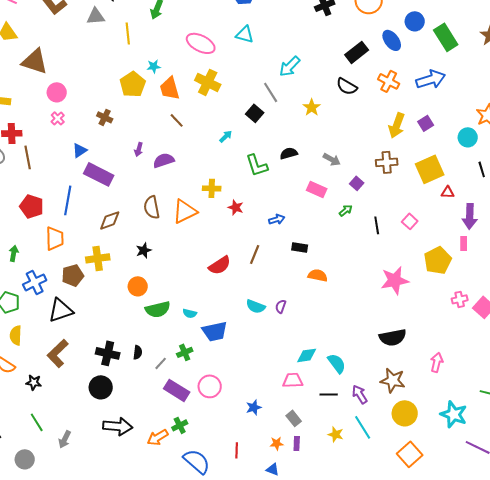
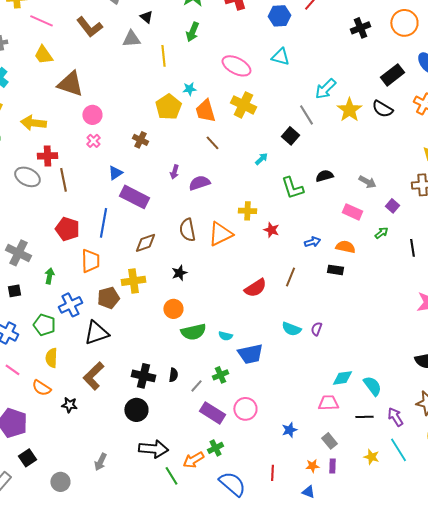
yellow star: (312, 107) -> (349, 110), moved, size x1.4
orange semicircle: (318, 275) -> (345, 247), moved
green line: (37, 422) -> (171, 476), moved

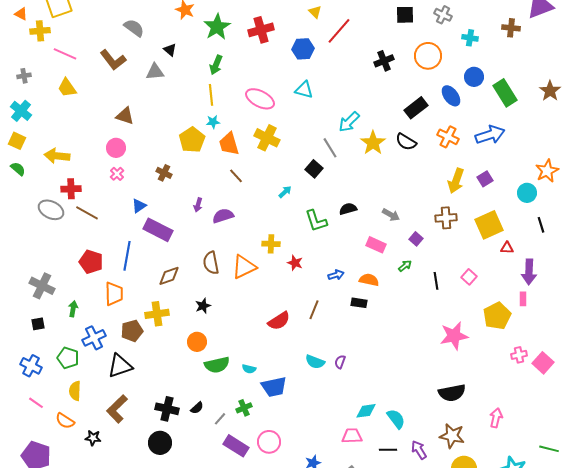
yellow line: (163, 56) -> (211, 95), moved
brown triangle: (70, 84) -> (125, 116), moved, size x0.7
brown line: (63, 180) -> (87, 213), turned -50
black semicircle: (173, 375) -> (197, 408), turned 40

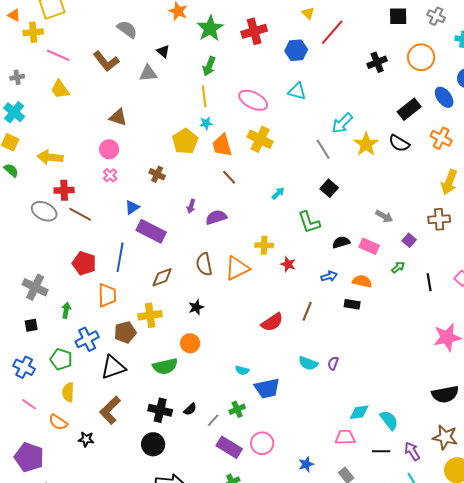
black square: (314, 169) -> (329, 188), moved
black semicircle: (348, 209) -> (341, 242), moved
green semicircle: (217, 365) -> (165, 366), moved

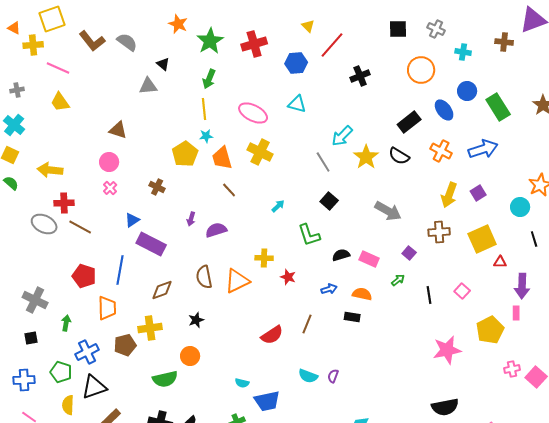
brown L-shape: (106, 61) -> (92, 41), moved
black cross: (377, 62) -> (360, 76), moved
gray arrow: (384, 216) -> (388, 211), moved, size x1.5
blue cross: (24, 367) -> (24, 380), turned -30
black triangle: (113, 367) -> (94, 387), moved

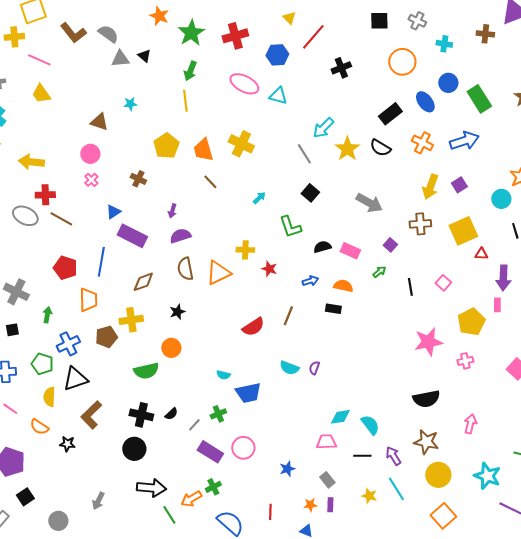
gray triangle: (148, 86) -> (120, 59), moved
pink ellipse: (253, 113) -> (244, 84), moved
cyan star: (206, 136) -> (130, 104), moved
purple semicircle: (216, 230) -> (180, 236), moved
pink cross: (512, 369) -> (465, 361), moved

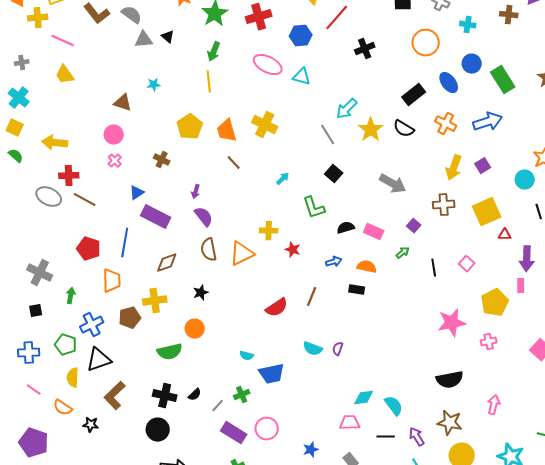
purple semicircle: (180, 236) -> (204, 217), turned 70

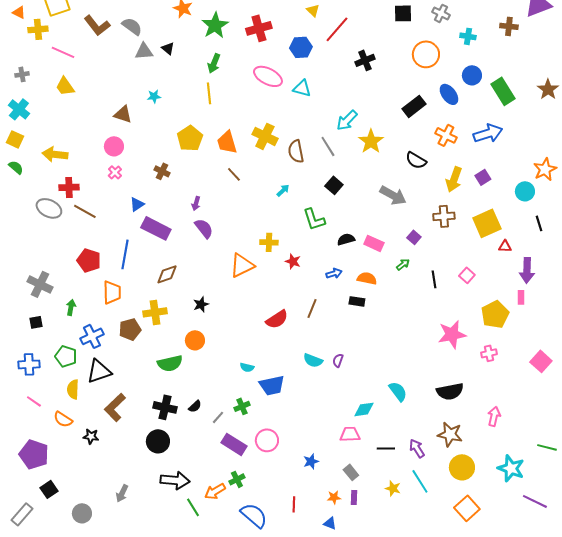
black semicircle: (404, 129) -> (416, 160), moved
brown semicircle: (209, 250) -> (296, 151), moved
cyan semicircle: (394, 406) -> (398, 391), moved

